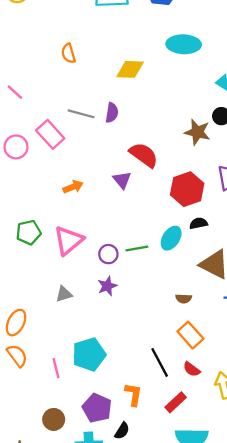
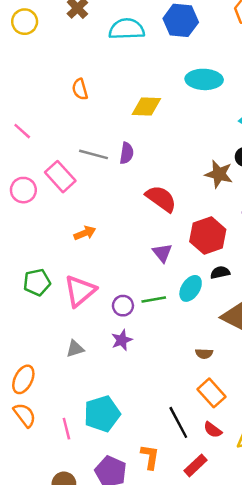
purple triangle: (122, 180) -> (162, 253), moved

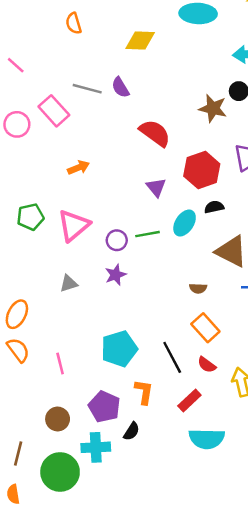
purple semicircle: (127, 153) -> (120, 87), turned 140
cyan pentagon: (102, 414) -> (119, 349), moved

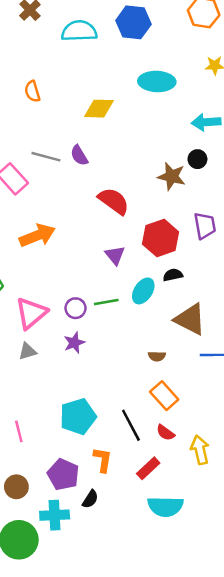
orange arrow: (79, 168) -> (37, 235), size x1.6
pink triangle: (74, 225) -> (31, 313), moved

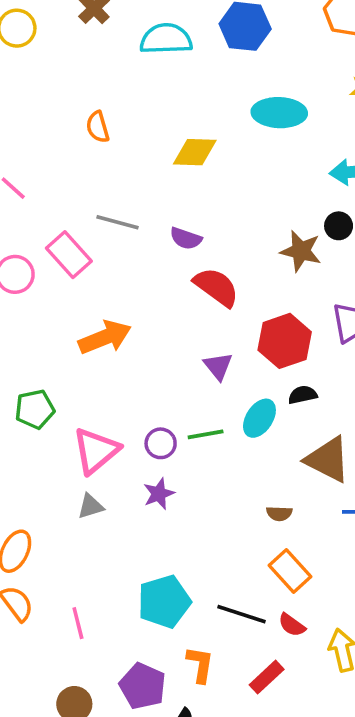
purple semicircle: (79, 155) -> (186, 238), moved, turned -40
black line: (131, 425) -> (241, 614), turned -44

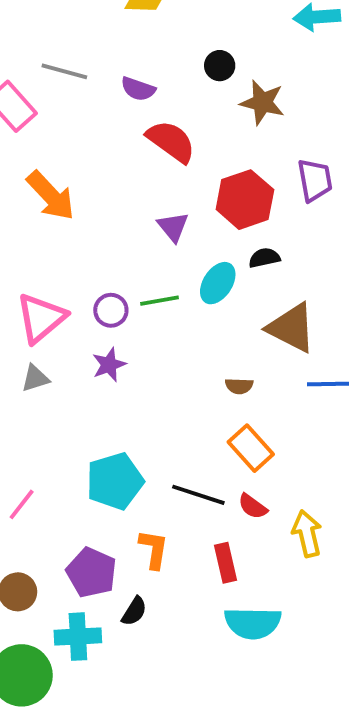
black circle: (339, 226) -> (220, 66), moved
orange arrow: (105, 337) -> (51, 196), turned 69
pink line: (78, 623) -> (22, 504), turned 52
red rectangle: (267, 677) -> (225, 563), turned -60

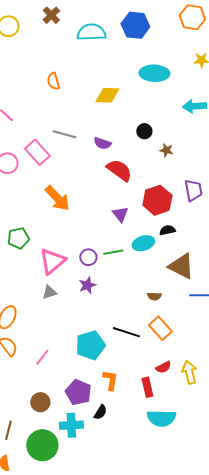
brown star: (262, 102) -> (166, 150), size x0.6
cyan ellipse: (218, 283) -> (143, 243), turned 40
black line: (198, 495) -> (126, 332), moved
red semicircle: (253, 506) -> (163, 367), moved, turned -63

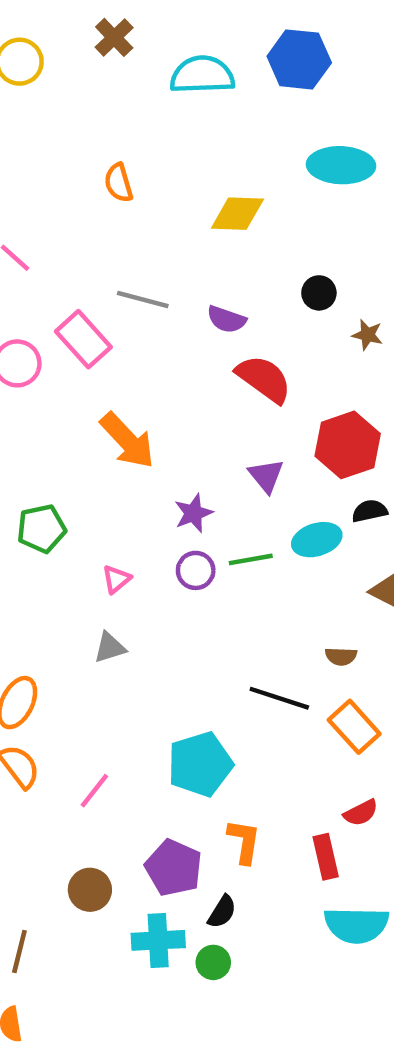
pink triangle: (52, 261) -> (116, 579), size x0.5
purple star: (87, 285) -> (193, 513), moved
black line: (126, 332) -> (279, 698), moved
green circle: (42, 445) -> (213, 962), moved, size x0.5

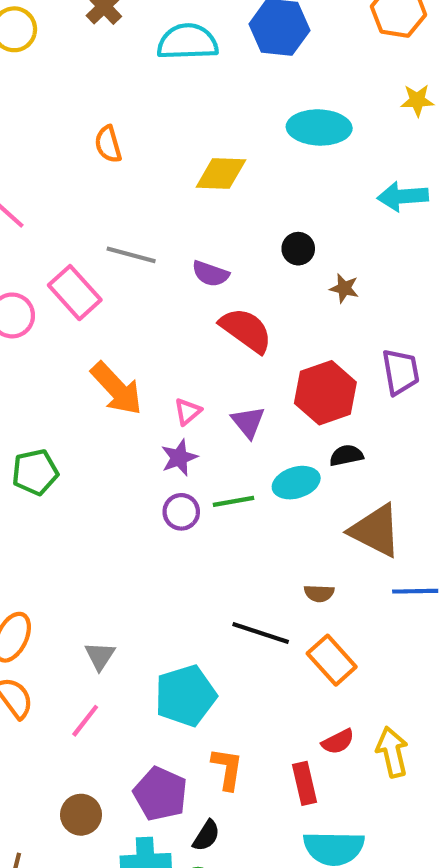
pink triangle: (116, 579) -> (188, 412), moved
gray triangle: (110, 648) -> (100, 656), moved, turned -40

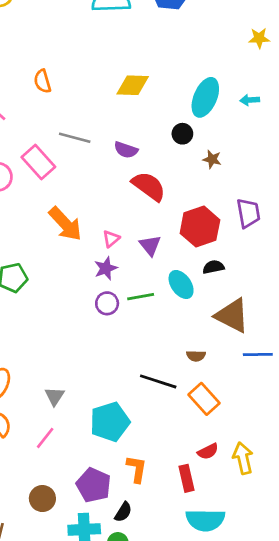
cyan ellipse: (319, 127) -> (205, 97), moved, turned -69
orange semicircle: (108, 144) -> (42, 81), moved
cyan arrow: (403, 196) -> (250, 100), size x0.6
cyan ellipse: (296, 483) -> (181, 284), turned 72

